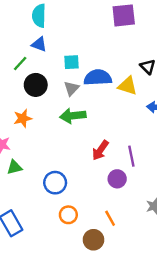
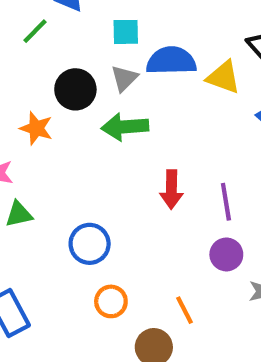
black circle: (36, 85) -> (75, 89), moved
orange star: (23, 118) -> (36, 128), turned 30
red arrow: (100, 150) -> (171, 189), turned -36
purple circle: (117, 179) -> (226, 254), moved

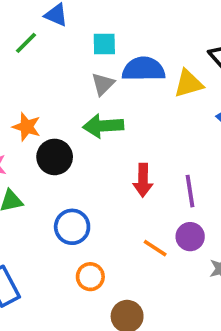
yellow triangle: (223, 77) -> (188, 84), turned -36
black circle: (75, 89) -> (55, 157), moved
orange line: (185, 310) -> (155, 248), moved, turned -30

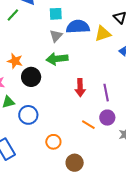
blue circle: (72, 227) -> (28, 115), moved

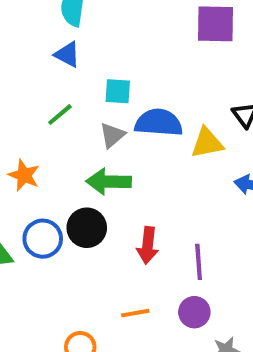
green line: (13, 15) -> (60, 115), moved
black circle: (31, 77) -> (87, 228), moved
blue circle: (28, 115) -> (43, 239), moved
orange line: (88, 125) -> (135, 313), moved, turned -48

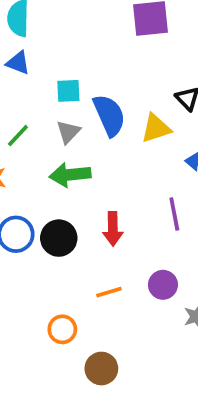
green line: (60, 115) -> (18, 136), moved
blue semicircle: (159, 123) -> (109, 115), turned 69
black circle: (87, 228) -> (59, 238), moved
purple line: (199, 262) -> (174, 214), moved

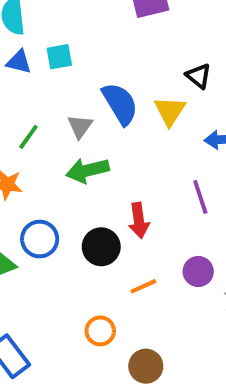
cyan square: (68, 91) -> (59, 57), moved
yellow triangle: (156, 128) -> (170, 111), turned -32
black circle: (59, 238) -> (101, 247), moved

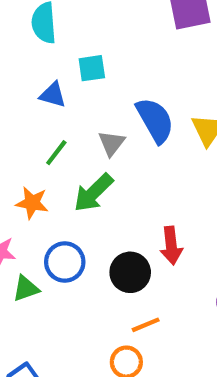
blue triangle: (19, 62) -> (53, 95), moved
green arrow: (88, 170) -> (93, 193), moved, turned -33
orange line: (143, 286) -> (146, 325), moved

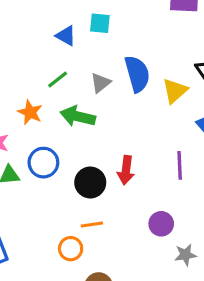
green arrow: (93, 193) -> (78, 116), turned 44

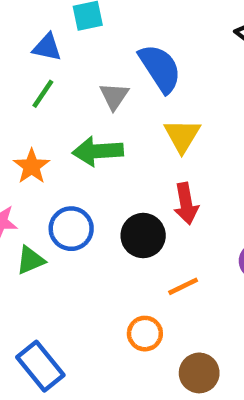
green line: (58, 80) -> (43, 94), moved
yellow triangle: (175, 91) -> (182, 136), moved
orange star: (30, 112) -> (32, 166), turned 30
orange line: (92, 225) -> (183, 286), moved

